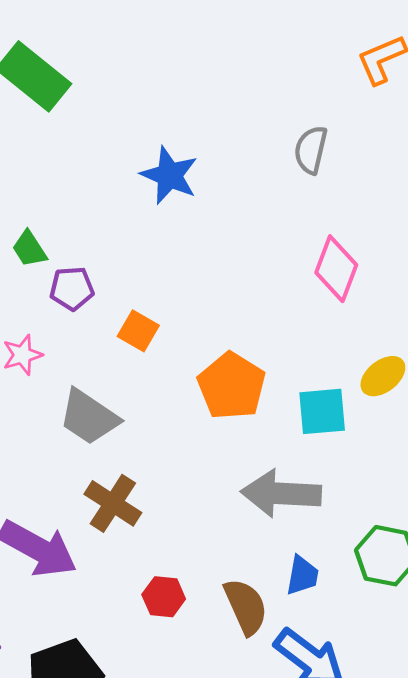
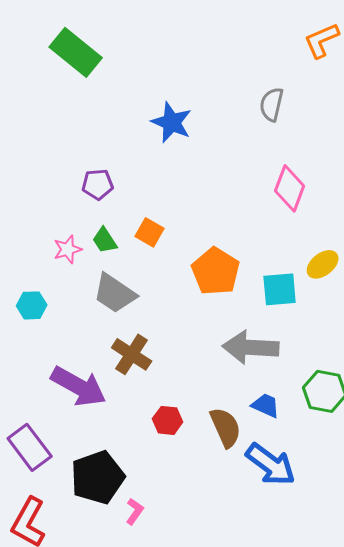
green trapezoid: (29, 249) -> (105, 240), moved
purple pentagon: (72, 288) -> (98, 184), moved
blue trapezoid: (302, 575) -> (266, 405), turned -76

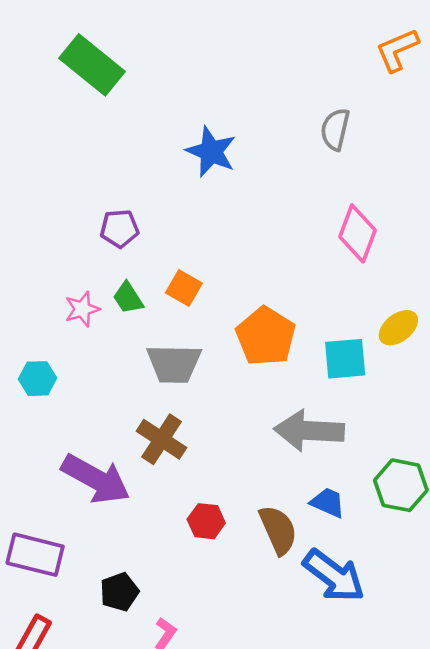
gray trapezoid: (115, 293) -> (174, 364), moved, turned -33
purple rectangle: (30, 447) -> (35, 555), turned -39
black pentagon: (98, 477) -> (119, 592), size x0.6

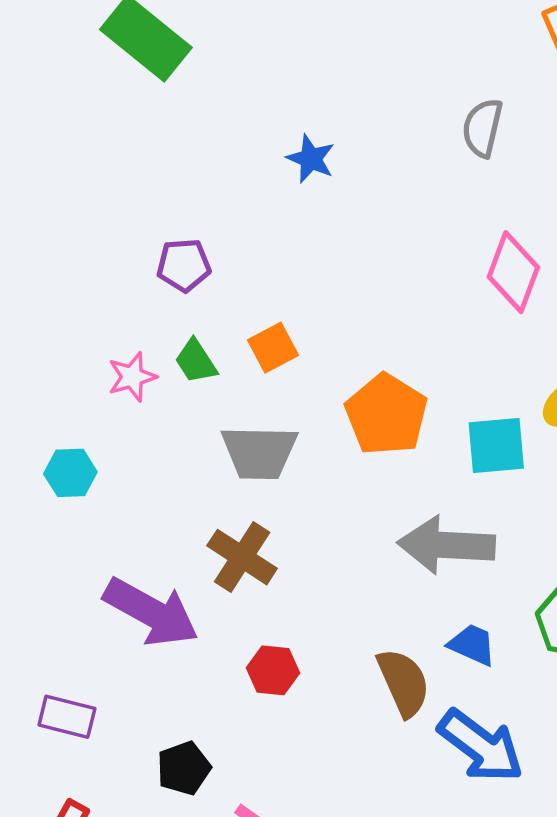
blue star: (211, 152) -> (311, 159), size x0.7
orange square: (184, 288) -> (273, 348), turned 32
red hexagon: (206, 521) -> (273, 670), moved
purple rectangle: (35, 555) -> (67, 717), size x0.7

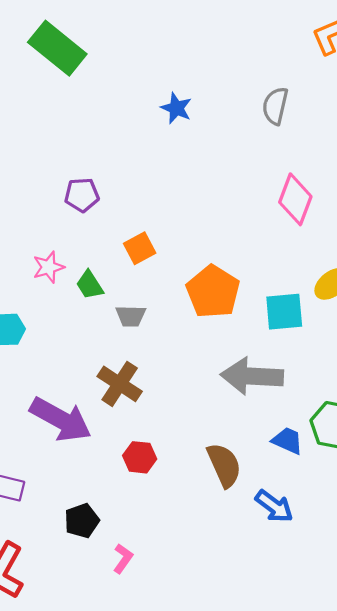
blue star: (311, 159) -> (176, 108), moved
green trapezoid: (196, 361) -> (90, 285), moved
gray trapezoid: (259, 452) -> (131, 316), size x0.6
blue trapezoid: (472, 645) -> (288, 441), moved
blue arrow: (481, 746) -> (274, 506), size x0.7

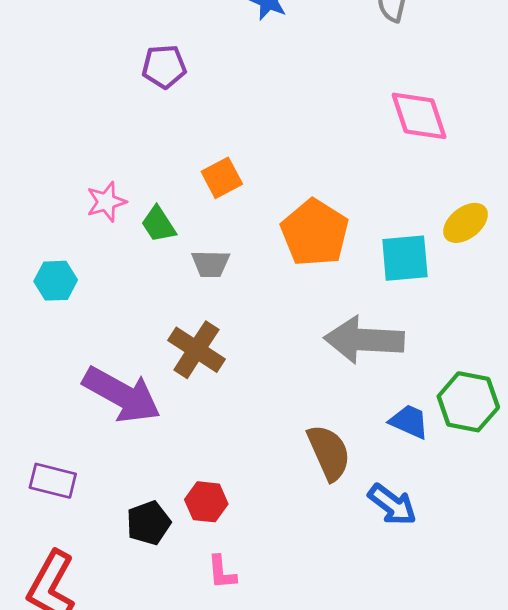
purple pentagon: (82, 195) -> (164, 67), moved
pink diamond: (295, 199) -> (419, 116), turned -39
red hexagon: (140, 457) -> (206, 502), moved
pink L-shape: (123, 558) -> (222, 572), moved, turned 140

